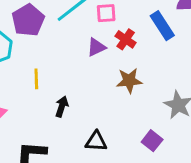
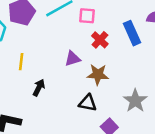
purple triangle: (96, 47) -> (73, 59), moved
black triangle: (96, 141) -> (88, 103), moved

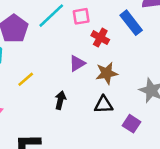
yellow line: (21, 62) -> (26, 79), turned 56
black arrow: (39, 88) -> (60, 100), moved

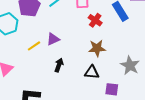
purple triangle: (77, 63) -> (53, 39), moved
purple square: (132, 124) -> (112, 89), turned -32

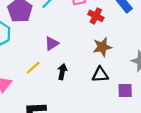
yellow line: (34, 46) -> (33, 68), moved

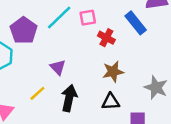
purple triangle: (52, 43) -> (58, 67), turned -42
black arrow: (62, 72) -> (69, 98), size x1.5

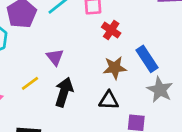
blue rectangle: (136, 23) -> (147, 59), moved

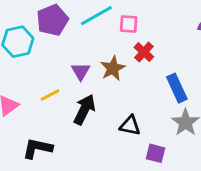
brown star: (115, 68) -> (113, 68), moved, turned -30

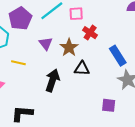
purple triangle: (81, 71) -> (46, 44), moved
yellow line: (50, 95) -> (18, 63), moved, turned 48
black triangle: (130, 126) -> (82, 69), moved

